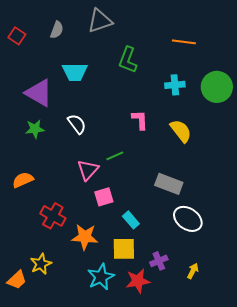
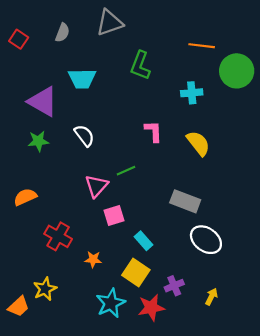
green circle: (217, 87) -> (237, 71), moved
orange star: (85, 237) -> (93, 259), size x0.6
yellow square: (124, 249) -> (136, 273), turned 35

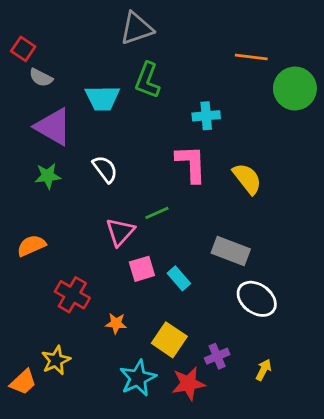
gray semicircle: (62, 33) -> (41, 78), moved, turned 96
green L-shape: (140, 65) -> (147, 80), moved
cyan cross: (192, 93) -> (206, 116), moved
pink L-shape: (153, 131) -> (191, 164), size x1.4
cyan rectangle: (144, 241) -> (179, 278), moved

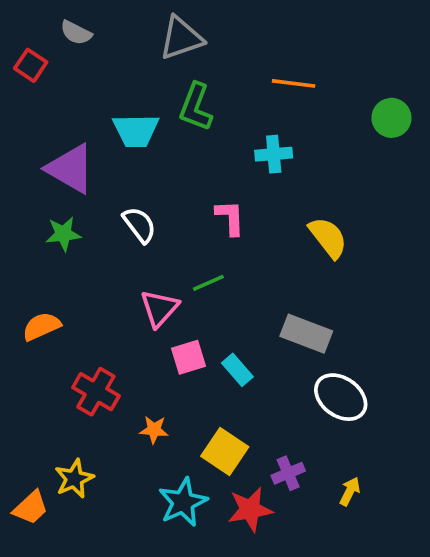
orange line: (251, 57) -> (294, 83), moved
gray semicircle: (41, 78) -> (76, 33), moved
green circle: (295, 88) -> (391, 118), size x0.7
pink L-shape: (191, 164) -> (230, 218), moved, size x0.7

